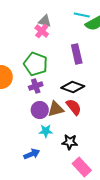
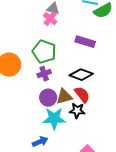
purple rectangle: (77, 54) -> (85, 42), turned -60
cyan star: (46, 131) -> (54, 119), size x1.6
black star: (70, 142) -> (77, 111), moved

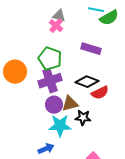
purple cross: (44, 74) -> (50, 81), size x1.6
red semicircle: (82, 95) -> (100, 93), moved, turned 102

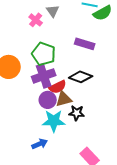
gray triangle: (59, 16) -> (53, 11), turned 40
pink cross: (56, 26) -> (36, 20), moved
red semicircle: (100, 93) -> (58, 87), moved

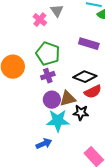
purple cross: (44, 76) -> (48, 76), size x0.6
red semicircle: (58, 87) -> (93, 92), moved

